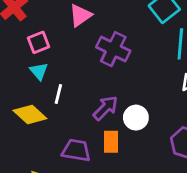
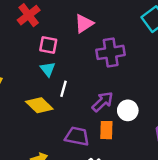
pink square: (39, 42) -> (48, 45), turned 30
purple cross: (113, 49) -> (111, 52), turned -36

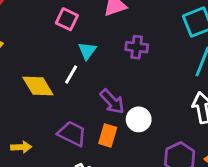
purple cross: (111, 52) -> (137, 47), size x0.7
cyan triangle: (48, 69) -> (87, 51), moved
purple arrow: (103, 102) -> (112, 102), turned 75

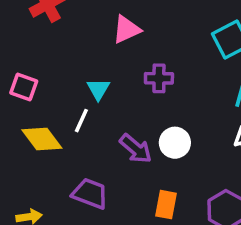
pink square: (67, 19) -> (24, 87), moved
white circle: (139, 119) -> (175, 143), moved
orange rectangle: (108, 135) -> (166, 205), moved

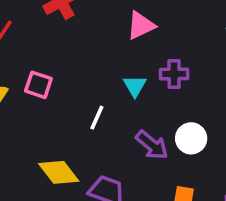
cyan triangle: (98, 89) -> (135, 86), moved
yellow diamond: (42, 139) -> (59, 172), moved

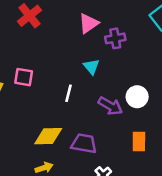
purple cross: (174, 74) -> (115, 38), moved
yellow diamond: (59, 172) -> (48, 136), turned -44

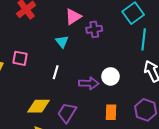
cyan triangle: (91, 67) -> (62, 42), moved
purple arrow: (110, 106) -> (89, 83), turned -30
purple trapezoid: (84, 143) -> (67, 113), turned -70

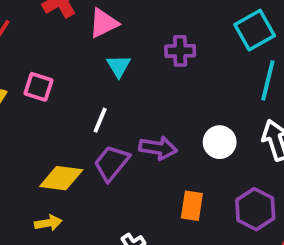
pink triangle: (73, 17) -> (104, 23), moved
white circle: (110, 76) -> (220, 142), moved
purple trapezoid: (67, 113) -> (111, 163), moved

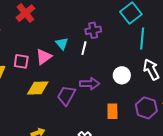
pink triangle: (104, 23) -> (44, 57), moved
white line: (100, 120) -> (84, 48), moved
yellow diamond: (61, 178) -> (38, 88), moved

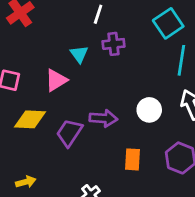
cyan triangle: (62, 44) -> (79, 54), moved
white line: (84, 48) -> (98, 14), moved
pink triangle: (44, 57) -> (56, 80), moved

